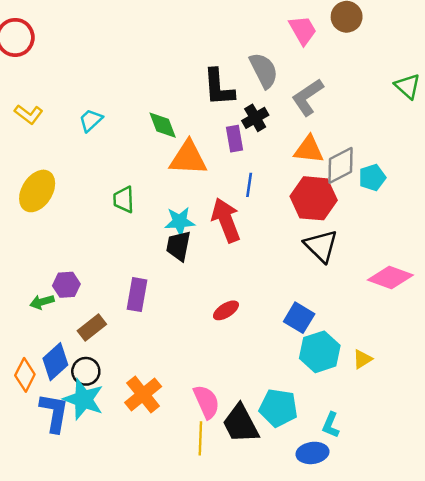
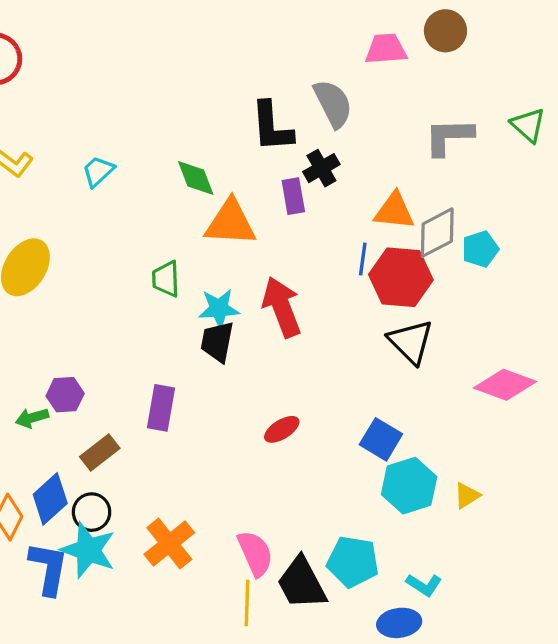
pink trapezoid: (303, 30) -> (386, 49), turned -64
gray L-shape: (308, 97) -> (449, 137), moved, turned 33
blue line: (249, 185) -> (363, 259), moved
green trapezoid: (124, 200) -> (166, 279), moved
cyan L-shape: (331, 425) -> (424, 585), turned -80

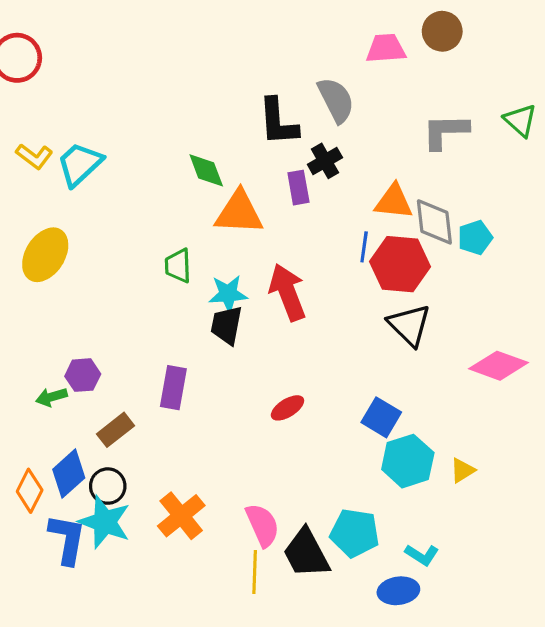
cyan trapezoid: (98, 171) -> (80, 164), moved, size x1.5
gray diamond: (437, 233) -> (434, 222), turned -69

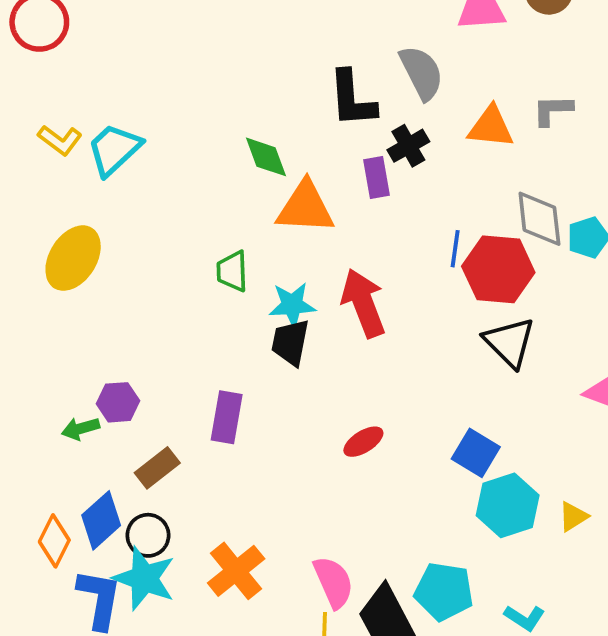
gray L-shape: (445, 131) -> (553, 110), size x0.7
orange triangle: (394, 202) -> (491, 127), moved

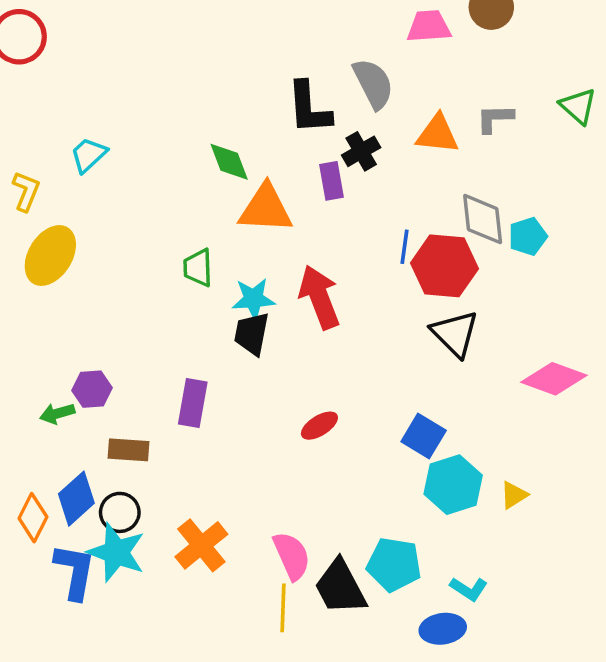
yellow L-shape: (60, 140) -> (26, 191), moved, turned -105
cyan trapezoid: (114, 149) -> (89, 155), size x0.7
brown rectangle: (157, 468) -> (128, 450), turned 42

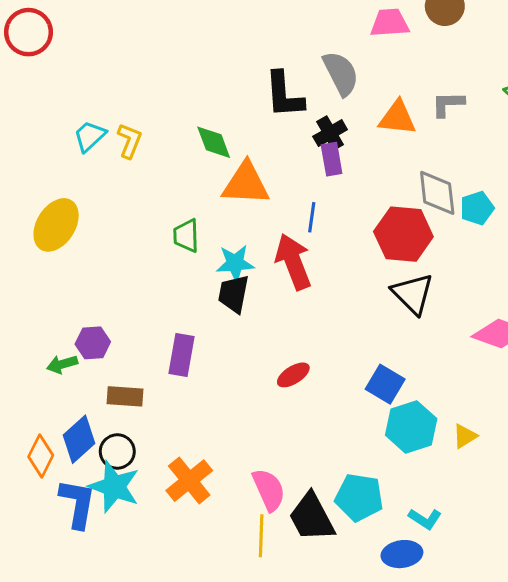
purple rectangle: (332, 181) -> (332, 159), moved
yellow L-shape: (26, 191) -> (130, 141), moved
blue line: (404, 247) -> (312, 217), moved

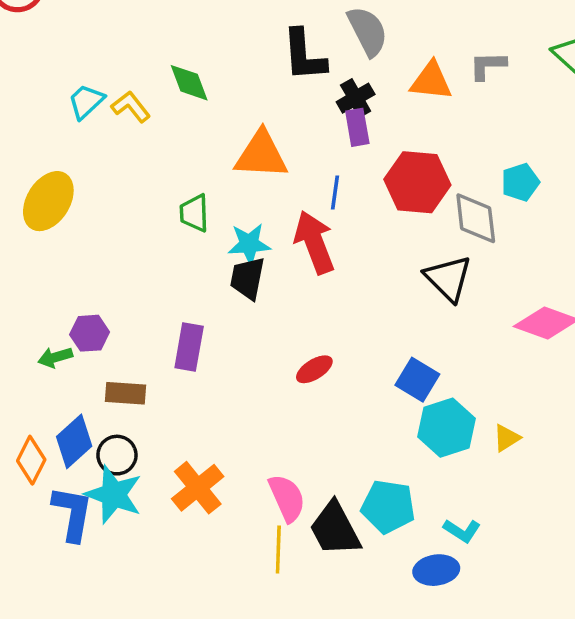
yellow L-shape: (130, 141) -> (131, 107), turned -60
green diamond: (214, 142) -> (189, 83), moved
gray diamond: (437, 193) -> (476, 218), moved
red hexagon: (403, 234) -> (417, 182), moved

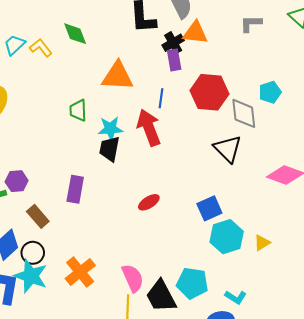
orange triangle: (431, 81) -> (195, 33), moved
blue square: (417, 380) -> (209, 208), turned 35
brown rectangle: (126, 393) -> (38, 216), turned 45

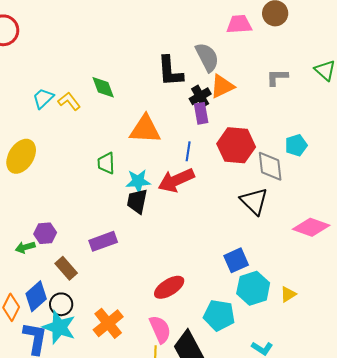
orange triangle: (195, 33) -> (222, 86), turned -32
red arrow: (149, 128) -> (176, 180), turned -93
purple rectangle: (75, 189) -> (103, 241), turned 60
red ellipse: (149, 202) -> (169, 287), moved, size x1.4
cyan pentagon: (192, 283) -> (219, 315), moved

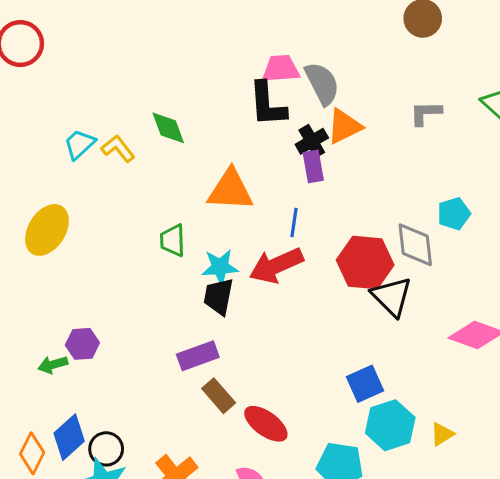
pink trapezoid: (239, 24) -> (281, 69), moved
red hexagon: (236, 145) -> (365, 262), moved
purple rectangle: (103, 241) -> (198, 356), moved
brown rectangle: (66, 268) -> (219, 396), moved
red ellipse: (169, 287) -> (266, 424), turned 68

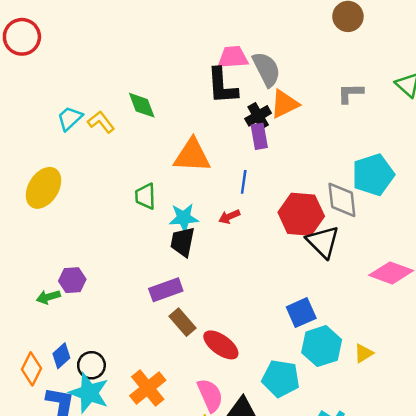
cyan pentagon: (454, 214) -> (373, 175), size x1.6
red arrow: (276, 265) -> (229, 217), size x0.5
blue diamond: (69, 437) -> (61, 356), size x0.7

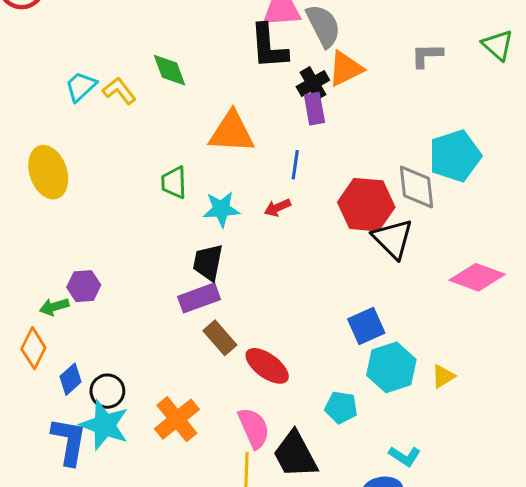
yellow ellipse: (43, 188) -> (48, 172), turned -51
black trapezoid: (183, 242) -> (208, 262), moved
orange diamond: (32, 369) -> (33, 348), moved
cyan pentagon: (281, 378) -> (341, 407), size x0.7

